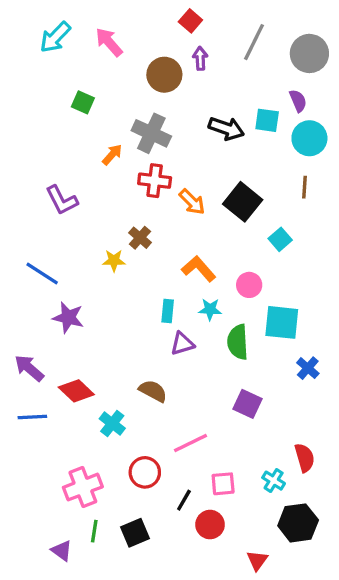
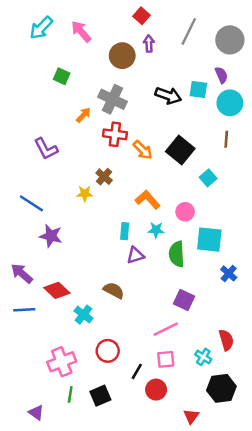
pink line: (190, 443) -> (166, 329), moved
purple triangle: (62, 551) -> (36, 413), moved

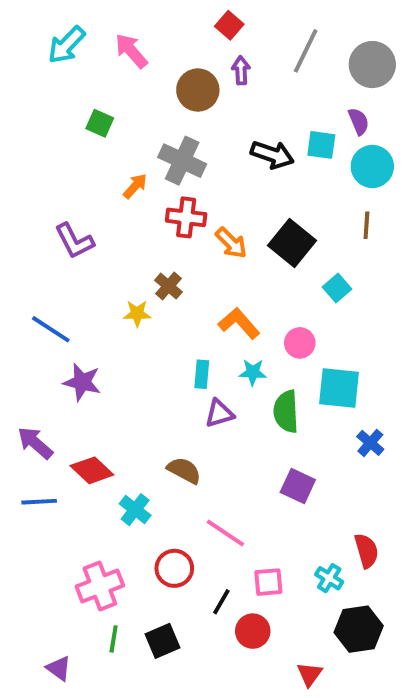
pink line: (166, 329) -> (225, 533), moved, turned 60

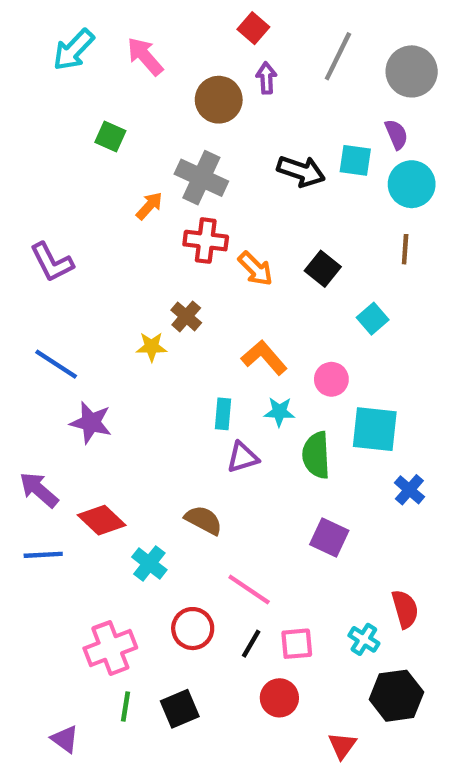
purple L-shape: (74, 241) -> (52, 262), moved
black square: (292, 243) -> (323, 269), size x0.7
black line: (221, 602) -> (251, 644), moved

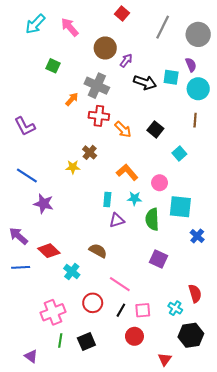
purple arrow: (266, 78) -> (126, 61), moved, turned 40

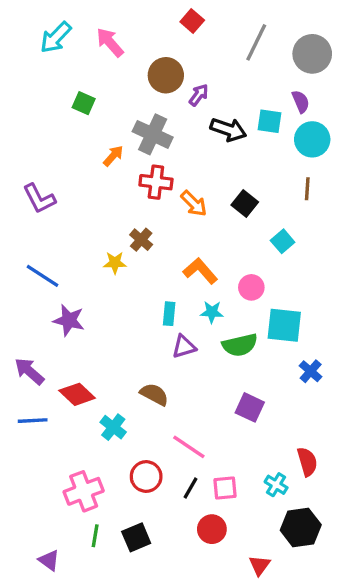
green semicircle: (152, 219) -> (240, 345), turned -100

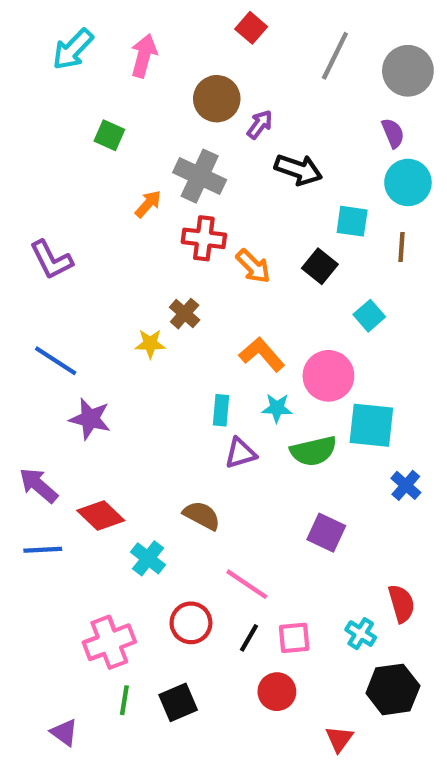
pink arrow: (110, 42) -> (144, 56), turned 56
cyan square: (269, 121) -> (352, 221), moved
pink circle: (251, 287) -> (328, 376), size x1.5

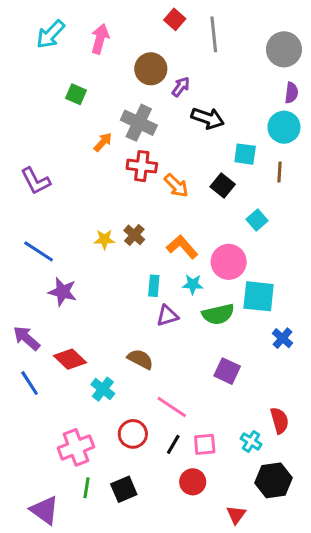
gray line: (335, 56) -> (214, 34), moved, turned -32
purple semicircle: (393, 133) -> (291, 93), moved, turned 30
brown cross: (185, 314) -> (134, 235), moved
blue line: (43, 550) -> (30, 383), turned 60
purple triangle: (64, 732) -> (45, 510), size x1.5

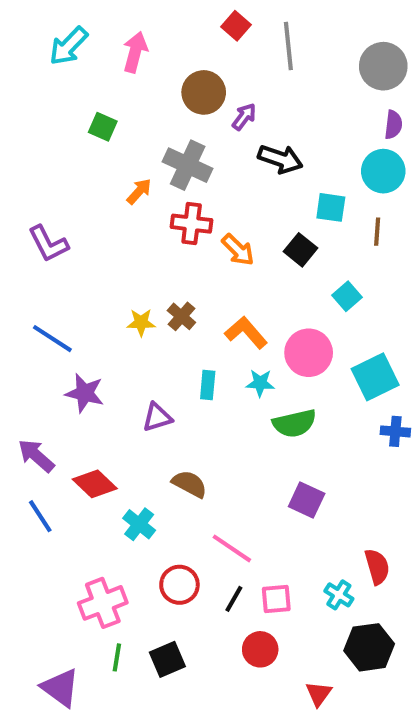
cyan square: (259, 296) -> (375, 377), moved, turned -32
purple triangle: (167, 316) -> (157, 417), moved
blue cross: (282, 338) -> (395, 431), moved, turned -36

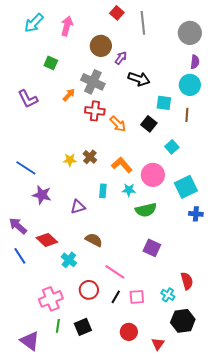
purple L-shape: (48, 244) -> (28, 99), moved
red circle: (260, 649) -> (129, 332), moved

